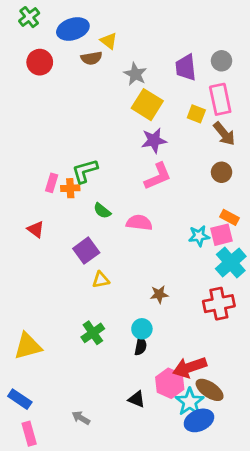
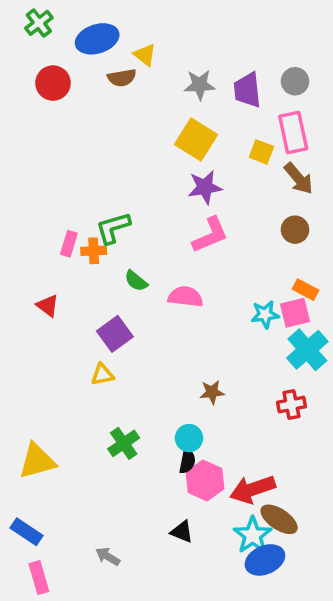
gray star: (135, 74) -> (200, 85), moved, turned -30
yellow triangle: (101, 280) -> (102, 374), moved
red cross: (219, 304) -> (291, 405), size x0.7
pink hexagon: (170, 383) -> (205, 480), moved

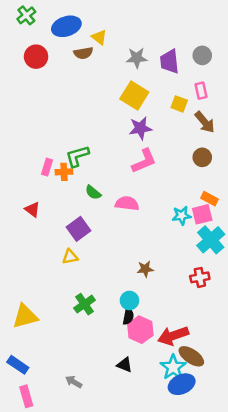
pink rectangle: (293, 132) -> (201, 91), size x0.6

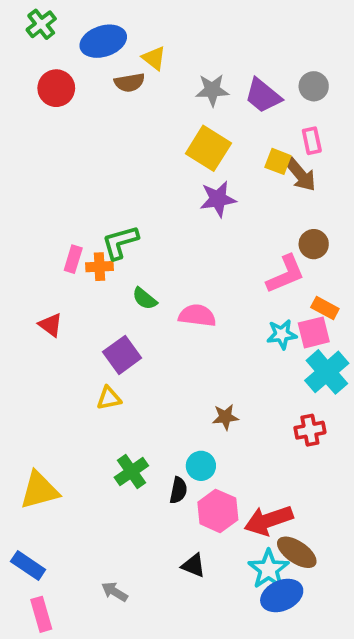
purple trapezoid: (169, 61) -> (263, 96), turned -45
brown arrow: (205, 122) -> (301, 175), moved
pink L-shape: (144, 161) -> (285, 274), moved
black semicircle: (128, 316) -> (178, 490), moved

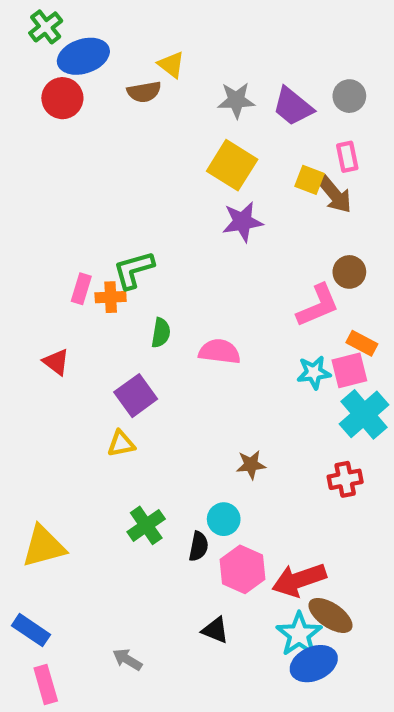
blue ellipse: (103, 41) -> (83, 56), moved
green semicircle: (145, 299) -> (161, 333), turned -120

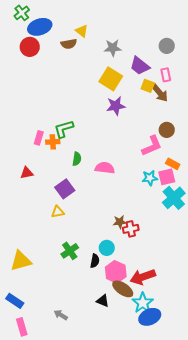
purple trapezoid: (293, 107) -> (140, 66), moved
red triangle: (56, 362) -> (27, 173), turned -48
red cross: (345, 479) -> (131, 229), moved
brown ellipse: (330, 615) -> (123, 289), moved

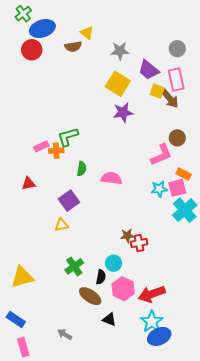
pink rectangle: (166, 75) -> (176, 79), size x1.5
pink rectangle: (39, 138) -> (41, 146), turned 48
brown ellipse: (123, 289) -> (90, 296), moved

